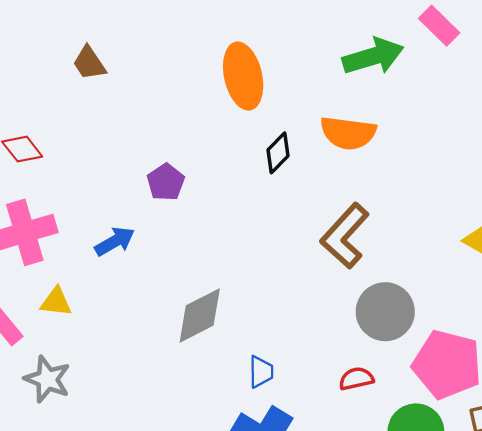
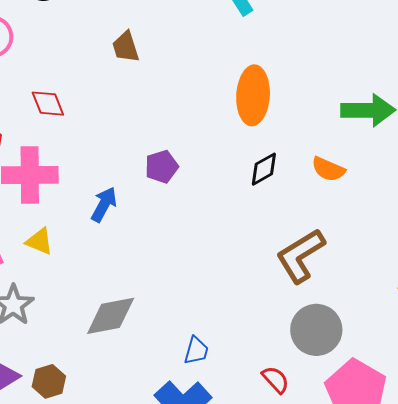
orange semicircle: (348, 133) -> (328, 169), size x0.7
blue arrow: (115, 241) -> (104, 204), turned -48
gray diamond: (200, 315) -> (111, 316), moved
red semicircle: (356, 379) -> (275, 380), turned 44

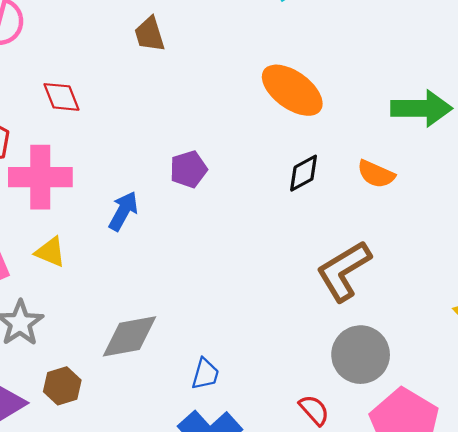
orange ellipse: (253, 95) -> (292, 90), turned -58
blue trapezoid: (196, 351) -> (205, 374), moved
brown hexagon: (49, 381) -> (62, 386), moved

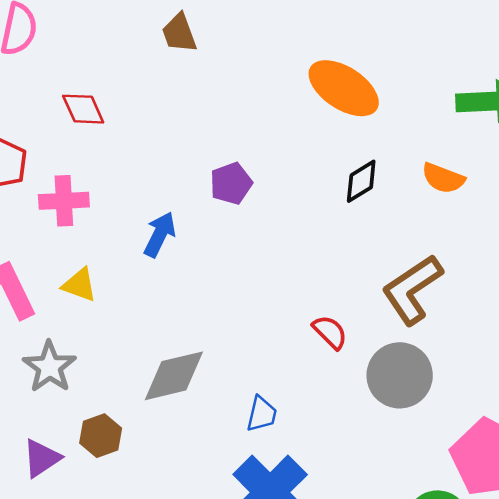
pink cross: (40, 177) -> (64, 201), size x0.7
gray circle: (361, 355) -> (400, 375), moved
red semicircle: (314, 410) -> (330, 332), moved

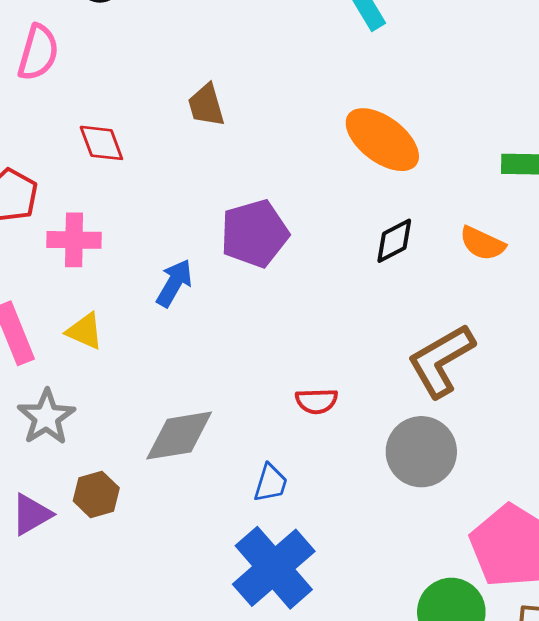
brown trapezoid: (179, 33) -> (206, 105), moved
purple pentagon: (231, 183) -> (254, 233), size x1.5
red semicircle: (330, 332) -> (317, 401), moved, turned 129

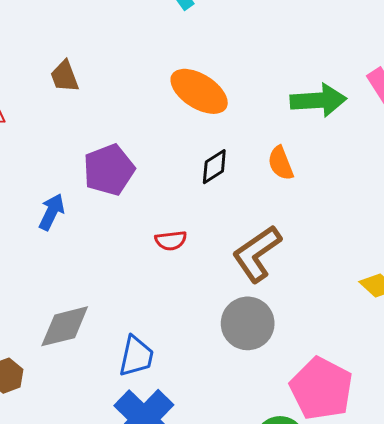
orange semicircle: (482, 243) -> (281, 163), turned 48
red semicircle: (317, 401) -> (171, 240), moved
blue trapezoid: (271, 483) -> (136, 356), size x1.4

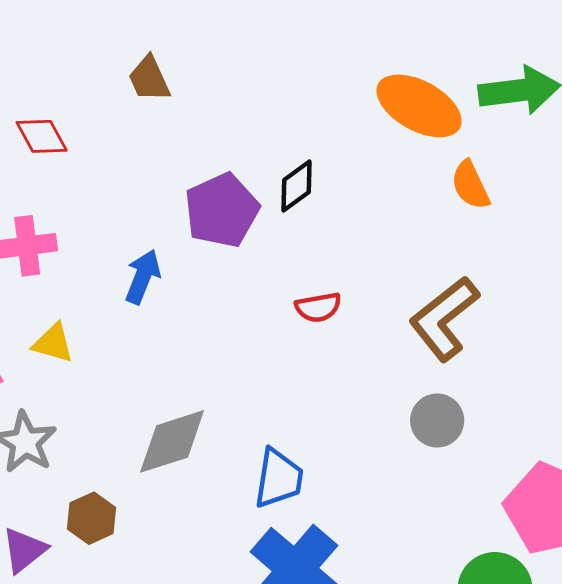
orange ellipse: (199, 91) -> (419, 106), moved
black diamond: (214, 167) -> (297, 186), moved
gray circle: (248, 323) -> (437, 421), size x0.7

